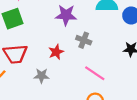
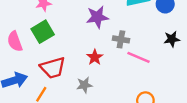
pink line: (95, 73) -> (138, 57), moved

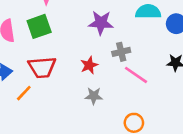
gray cross: (121, 39) -> (121, 52), turned -35
gray star: (84, 85) -> (94, 96), moved

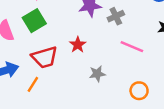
gray cross: (121, 52) -> (116, 16), moved
red star: (89, 65) -> (78, 45), moved

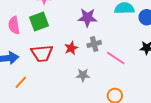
gray cross: (116, 16) -> (94, 44), moved
orange line: (33, 84) -> (21, 82), moved

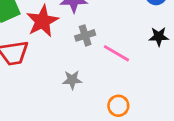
red star: (71, 48) -> (42, 21), moved, size x1.6

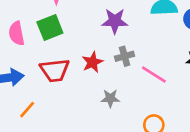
red star: (42, 21) -> (92, 62), moved, size x0.7

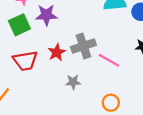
purple star: (115, 21) -> (46, 15), moved
gray cross: (125, 56) -> (83, 46), size x1.5

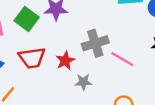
green square: (19, 25) -> (27, 19), turned -30
red star: (57, 52) -> (65, 61), moved

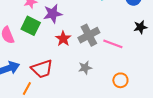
red trapezoid: (32, 58) -> (42, 69), moved
red star: (65, 61) -> (63, 39), moved

